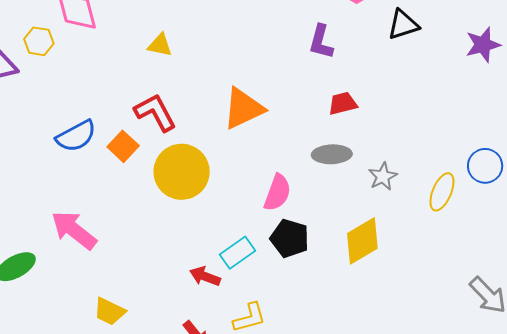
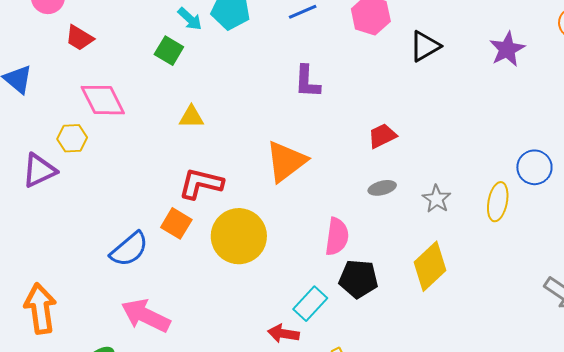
purple L-shape: (321, 42) -> (307, 82), moved
red L-shape: (155, 112) -> (201, 184), turned -36
blue semicircle: (76, 136) -> (129, 249), moved
gray ellipse: (332, 154) -> (382, 188), size x0.7

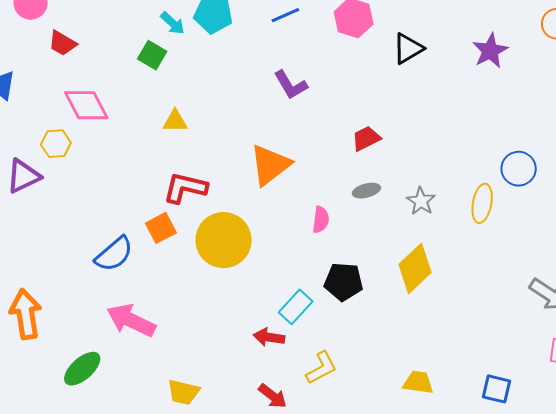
purple L-shape: (307, 82) -> (291, 85), turned -33
orange square: (176, 223) -> (161, 228), turned 32
pink semicircle: (337, 237) -> (321, 220), moved, size x0.7

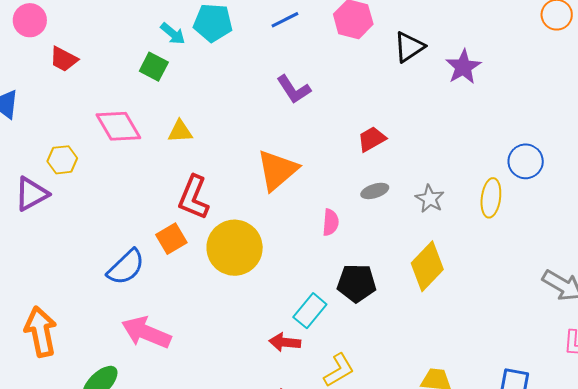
purple star: (490, 51) -> (463, 67), moved
pink diamond: (86, 105) -> (118, 126), moved
red L-shape: (185, 188) -> (194, 197), turned -78

